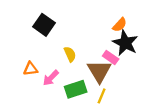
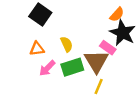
orange triangle: (30, 69) -> (37, 49), moved
green rectangle: (76, 89) -> (72, 67), moved

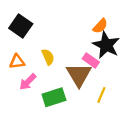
green rectangle: (72, 67) -> (54, 97), moved
yellow line: (99, 87) -> (101, 95), moved

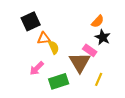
black square: (21, 26) -> (31, 21), turned 30
black star: (106, 45) -> (103, 37), size x0.7
orange triangle: (17, 62) -> (44, 38), moved

